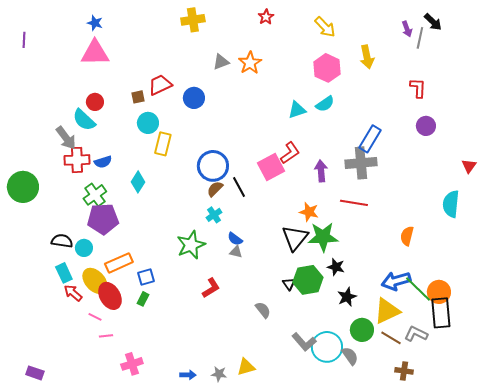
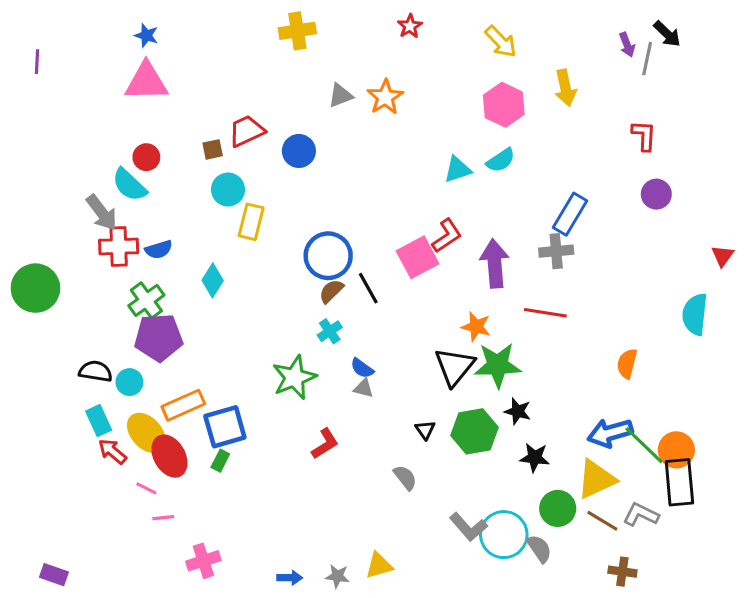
gray cross: (361, 163) -> (556, 251), size x0.7
purple arrow: (321, 171) -> (495, 263), size x1.4
blue square: (146, 277) -> (225, 427), size x1.6
black triangle: (289, 284) -> (425, 430), moved
black star: (347, 297) -> (535, 458), turned 30

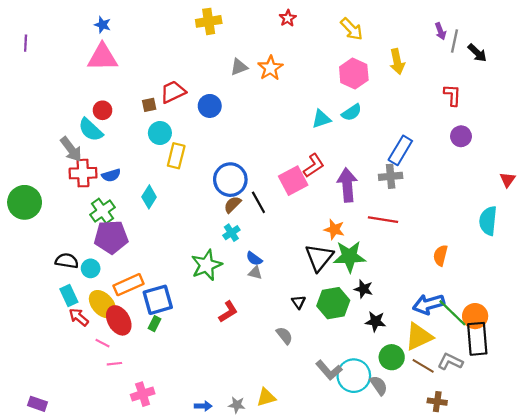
black arrow: (667, 34) -> (477, 53), moved

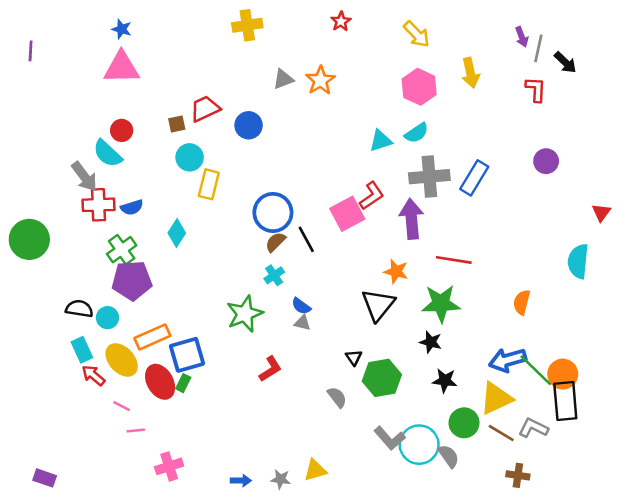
red L-shape: (452, 95) -> (536, 89), moved
gray cross: (391, 176) -> (429, 177), moved, size x1.4
green star: (349, 256) -> (441, 304), moved
green hexagon: (333, 303) -> (382, 378), moved
red ellipse: (119, 320) -> (160, 382), moved

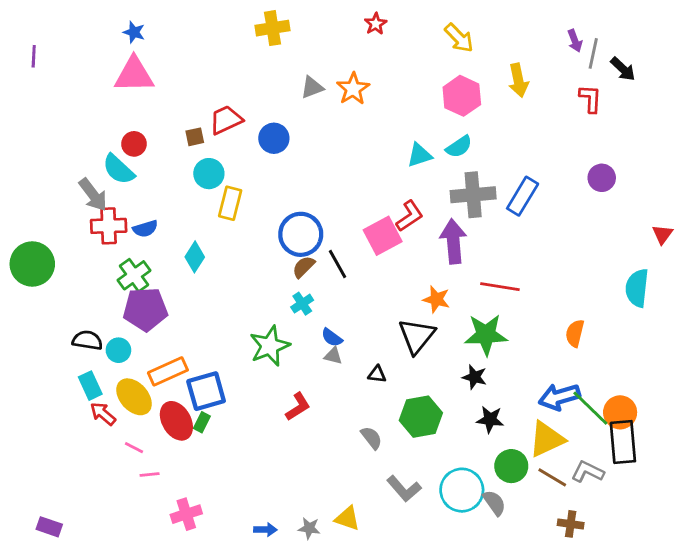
black triangle: (354, 357) -> (377, 374), moved, turned -48
gray L-shape: (390, 438) -> (404, 489), moved
yellow triangle: (315, 470) -> (347, 518), turned 35

